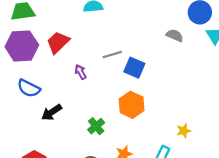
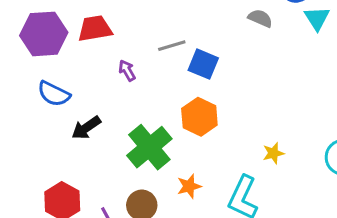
red trapezoid: (58, 42) -> (95, 29), turned 35
green cross: (96, 126) -> (149, 147), size x1.8

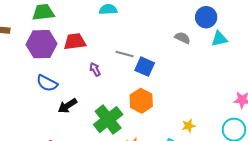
cyan triangle: (317, 18) -> (219, 39), turned 48
gray line: (172, 46) -> (125, 54), turned 30

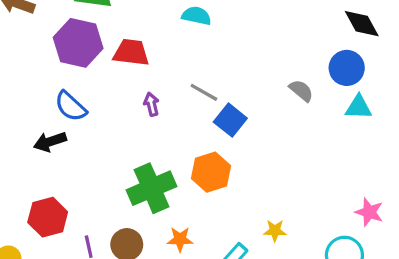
black arrow: (67, 106) -> (50, 142), moved

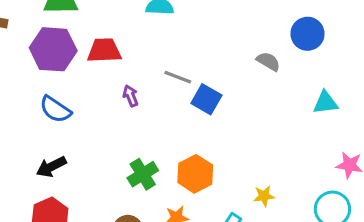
cyan triangle: (359, 107) -> (325, 103), moved
black arrow: (50, 142) -> (51, 167), moved
orange hexagon: (211, 172) -> (195, 174), moved
green cross: (152, 188) -> (143, 174), size x0.7

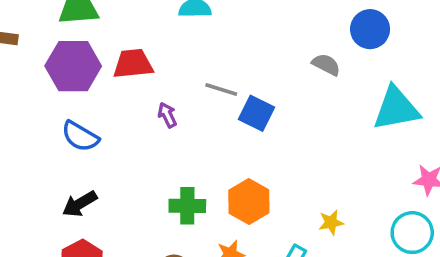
cyan triangle: (325, 103) -> (396, 108), size x1.6
green cross: (143, 174) -> (187, 206), turned 36

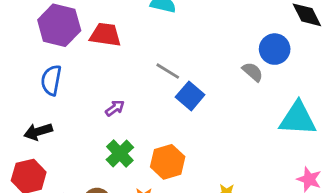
blue circle: (370, 29) -> (275, 49), moved
purple arrow: (167, 115) -> (115, 108), moved, turned 66
blue semicircle: (80, 136) -> (51, 80), turned 56
green cross: (187, 206) -> (120, 153), turned 32

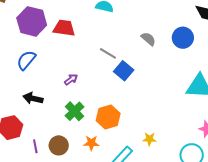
gray semicircle: (253, 72) -> (148, 39), moved
blue semicircle: (51, 80) -> (26, 60), turned 30
black arrow: (38, 132) -> (33, 98), moved, turned 30

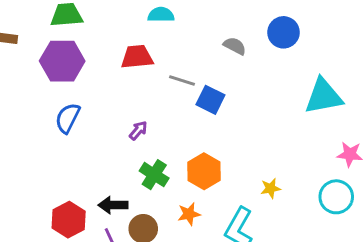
red trapezoid: (64, 28) -> (137, 57), moved
black arrow: (33, 98) -> (113, 205), moved

